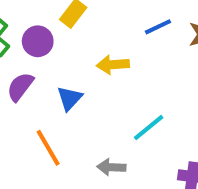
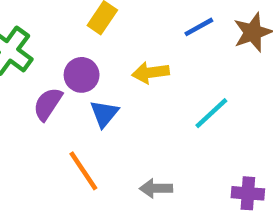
purple circle: (38, 41) -> (82, 75), moved
cyan line: (149, 128) -> (211, 113), moved

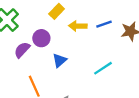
yellow arrow: (151, 73) -> (78, 26), moved
blue triangle: (104, 114) -> (60, 60), moved

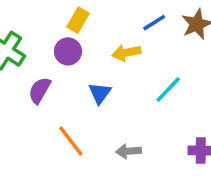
yellow arrow: (78, 26) -> (126, 53), moved
purple circle: (41, 38) -> (68, 51), moved

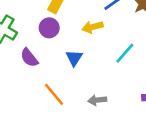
purple semicircle: (40, 90) -> (29, 58), turned -66

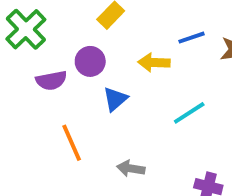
purple circle: (49, 28) -> (90, 61), moved
purple semicircle: (29, 58) -> (51, 80), turned -78

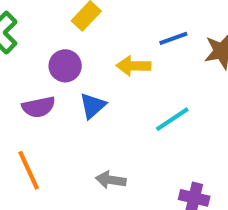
purple semicircle: (51, 80) -> (39, 107), moved
orange line: (72, 143) -> (29, 170), moved

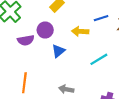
purple semicircle: (39, 107) -> (26, 40), moved
orange line: (29, 170) -> (24, 83), turned 30

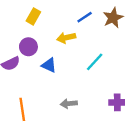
blue triangle: (58, 51) -> (49, 65), turned -40

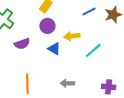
yellow arrow: (66, 38) -> (72, 36), moved
purple circle: (28, 47) -> (47, 26), moved

